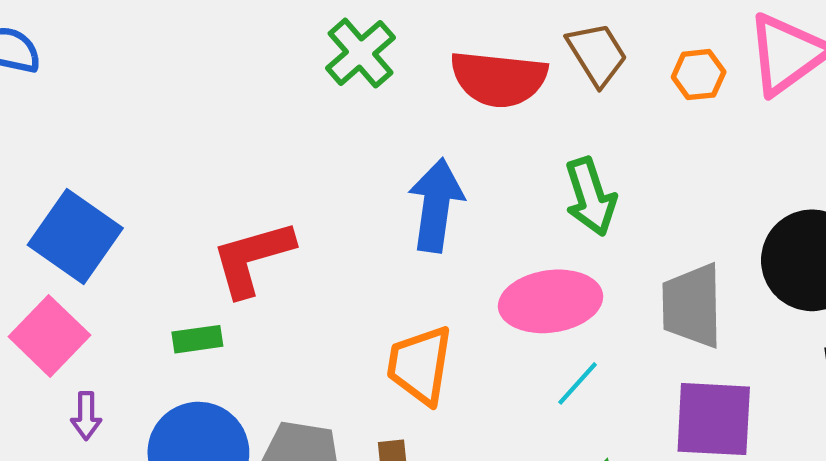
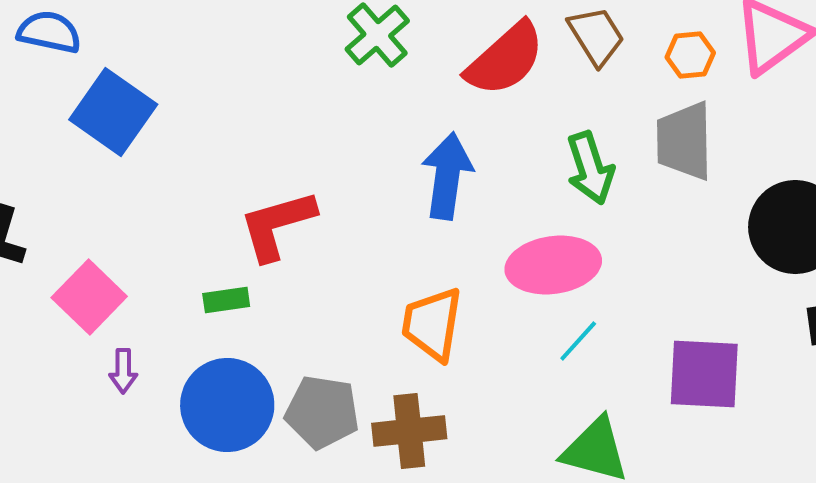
red semicircle: (499, 79) -> (505, 59), turned -48
blue square: (75, 237) -> (113, 112), moved
gray trapezoid: (692, 306) -> (684, 141), moved

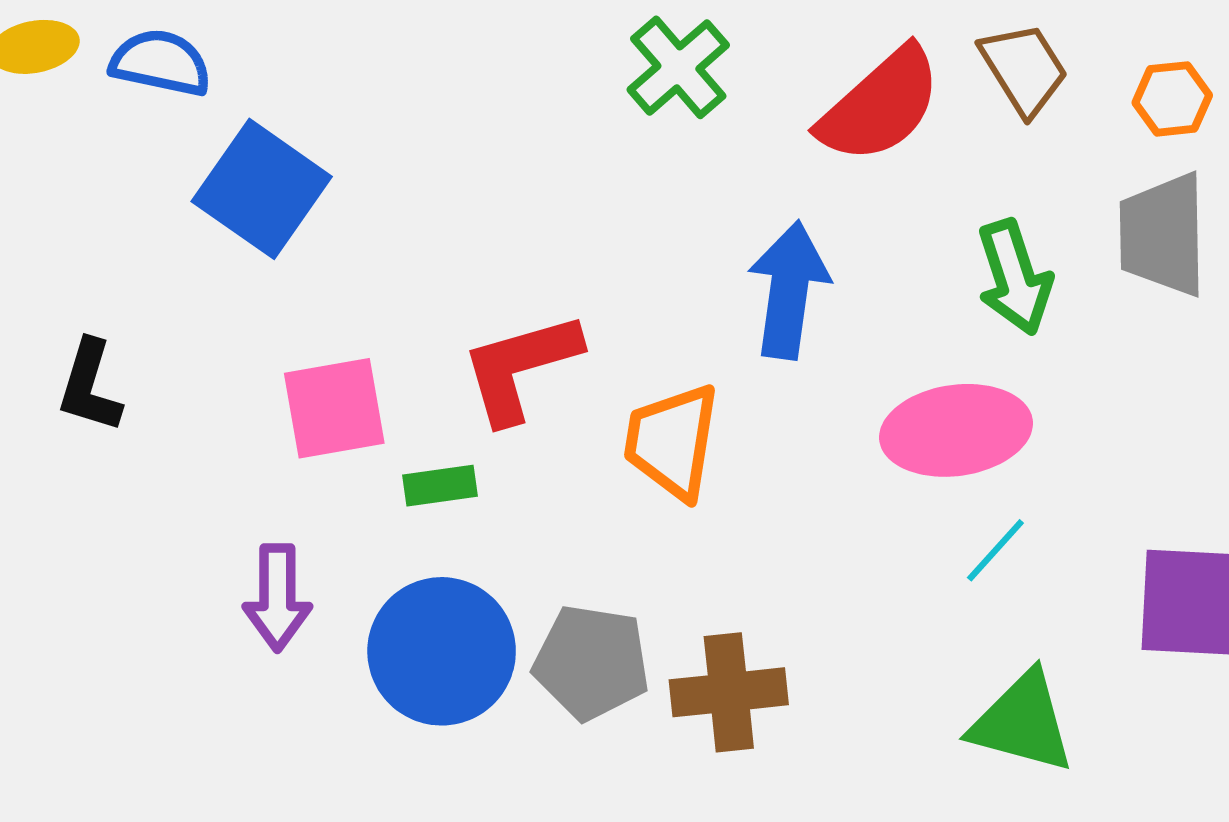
pink square: (89, 297) -> (334, 408), moved, turned 36
orange trapezoid: (432, 324) -> (672, 441), moved
purple arrow: (123, 371) -> (277, 598), size x1.5

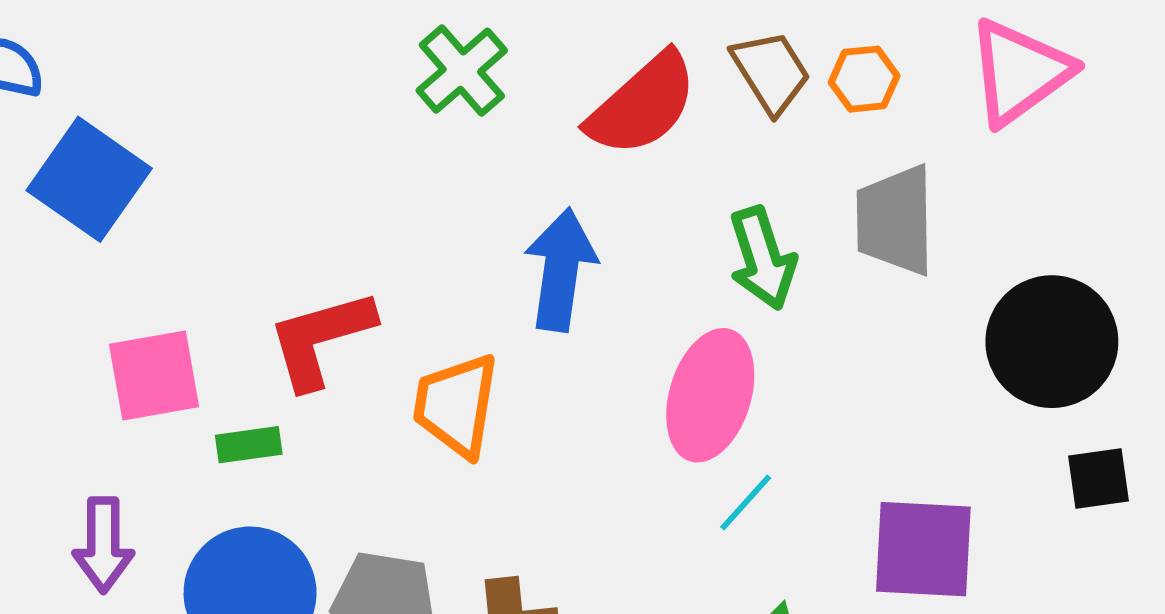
orange hexagon: (1172, 99) -> (864, 79), moved
pink ellipse: (956, 430) -> (710, 395), turned -65

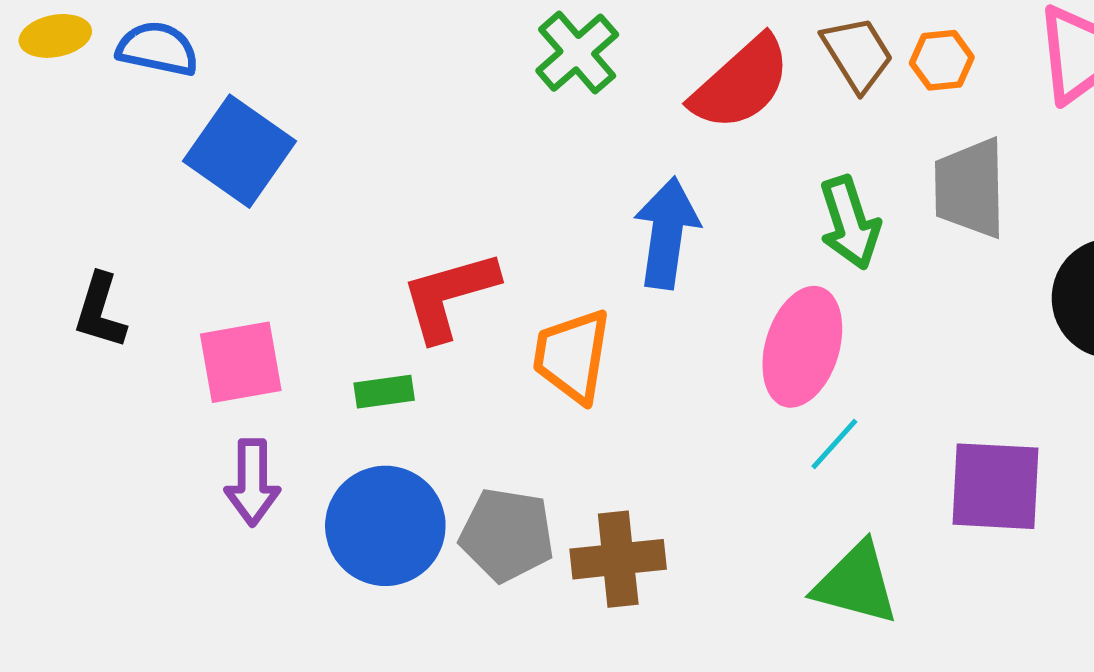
pink square: (154, 375) -> (241, 362), moved

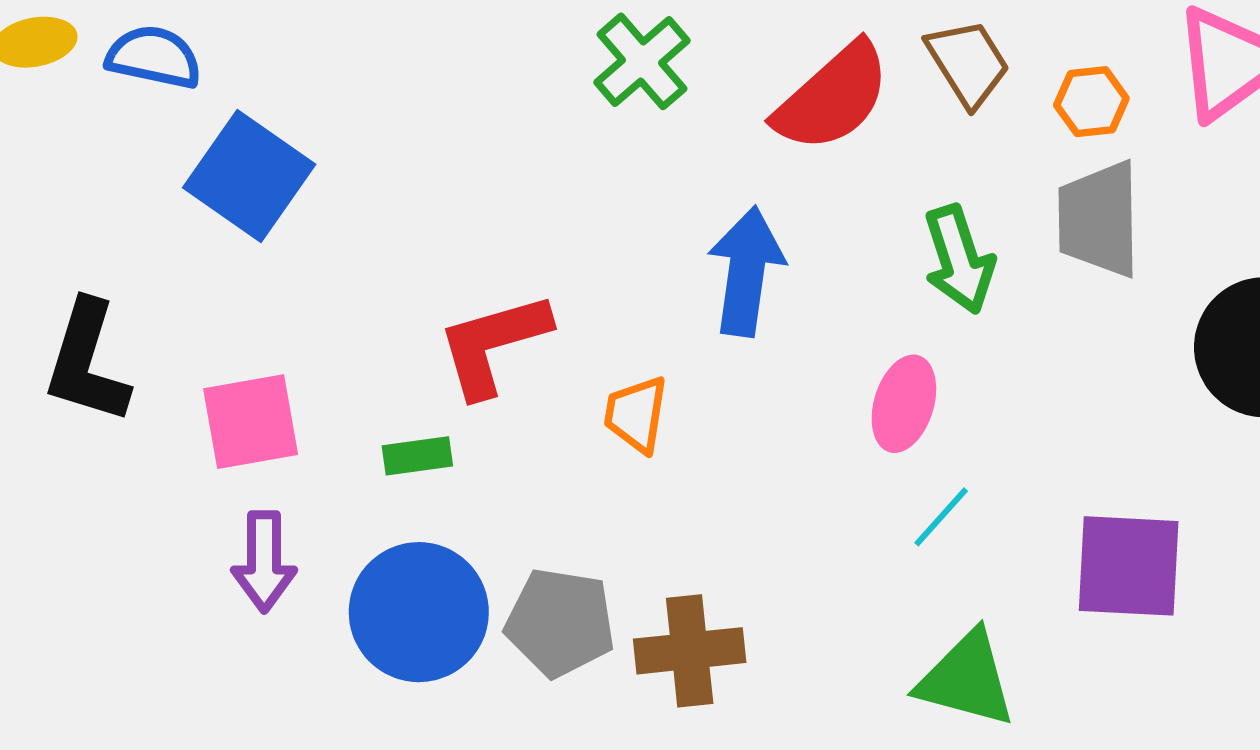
orange hexagon: (942, 60) -> (1091, 102), moved
black L-shape: (100, 311) -> (87, 362), size x1.4
pink ellipse: (802, 347) -> (904, 404), size x0.7
orange trapezoid: (572, 356) -> (636, 414), size x0.7

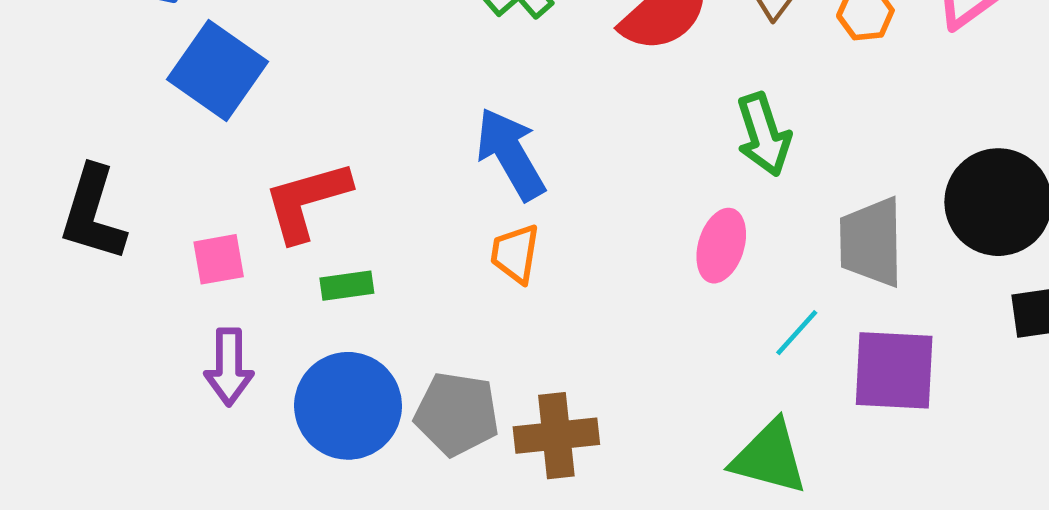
gray trapezoid: (1099, 219) -> (871, 242), moved
blue arrow: (746, 271) -> (511, 154), moved, turned -38
red L-shape: (493, 344) -> (307, 201), moved
pink square: (251, 422) -> (219, 259), size x0.7
cyan line: (941, 517) -> (797, 333), moved

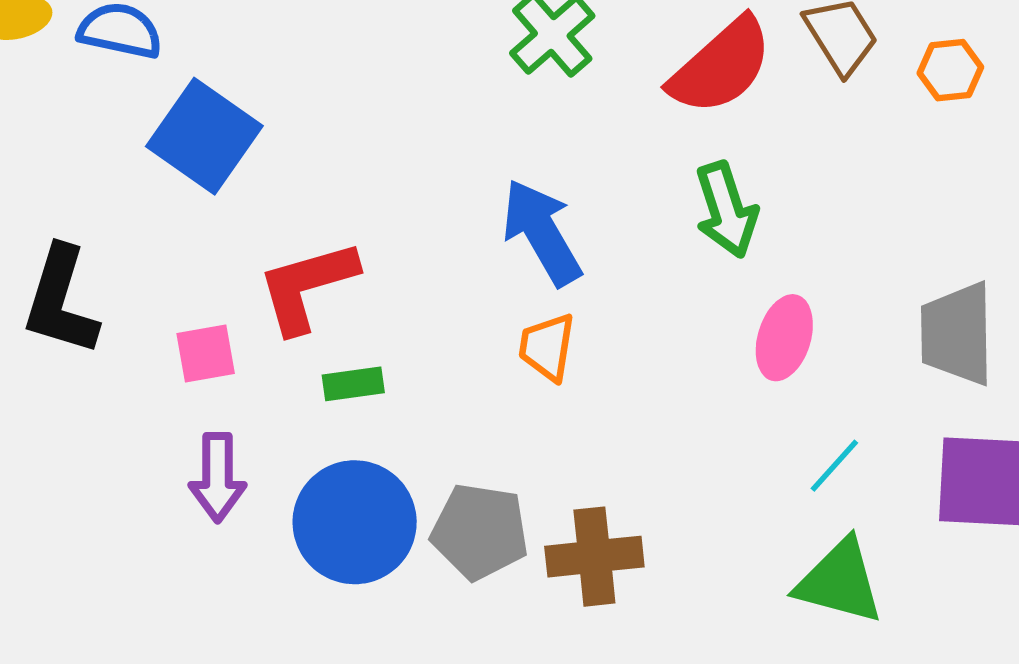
green arrow: (764, 135) -> (726, 210), moved
cyan line: (797, 333) -> (834, 466), moved

